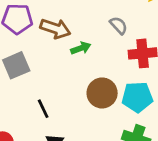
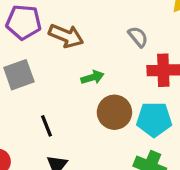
green arrow: (81, 48) -> (92, 77), moved

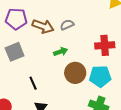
gray semicircle: (138, 37) -> (67, 25), moved, turned -72

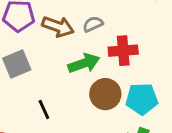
red cross: (105, 45) -> (123, 51), moved
green arrow: (61, 52) -> (84, 63), size x1.5

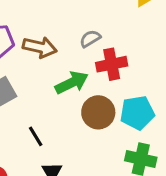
gray semicircle: (93, 24) -> (90, 39), moved

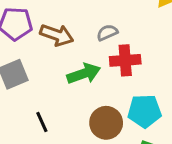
brown circle: (98, 112) -> (106, 123), moved

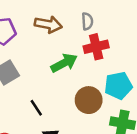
gray semicircle: (107, 33) -> (87, 21), moved, turned 120
brown arrow: (57, 35) -> (48, 24), moved

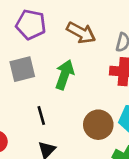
green arrow: (64, 63) -> (65, 75), moved, turned -60

